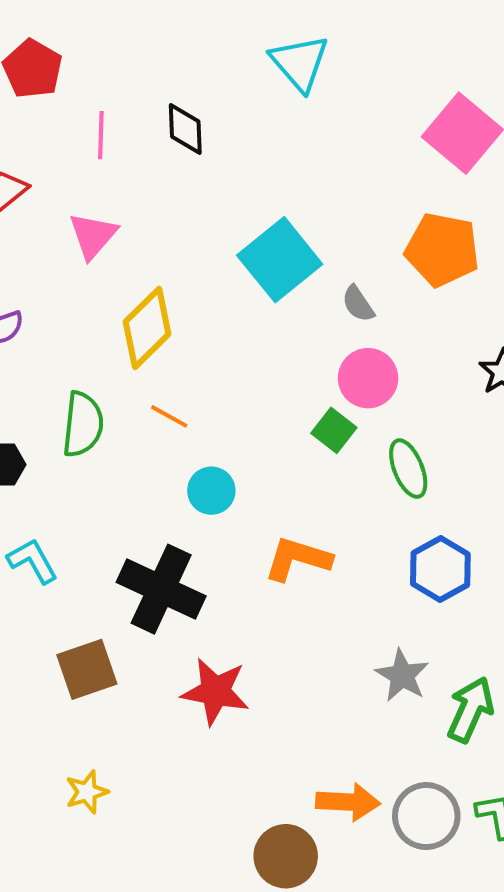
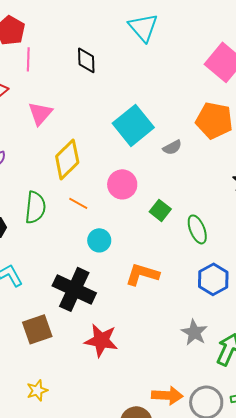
pink line: (101, 135) -> (28, 59), moved
gray semicircle: (358, 304) -> (172, 147), turned -84
pink circle: (368, 378) -> (122, 184), moved

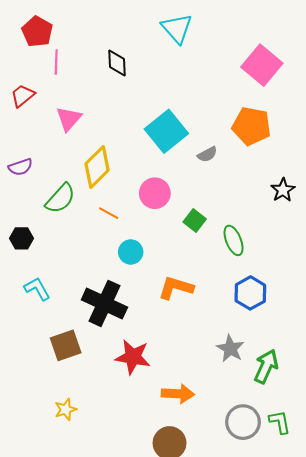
green semicircle: (35, 207) -> (60, 198), moved, turned 36
orange arrow: (167, 395) -> (178, 394), moved

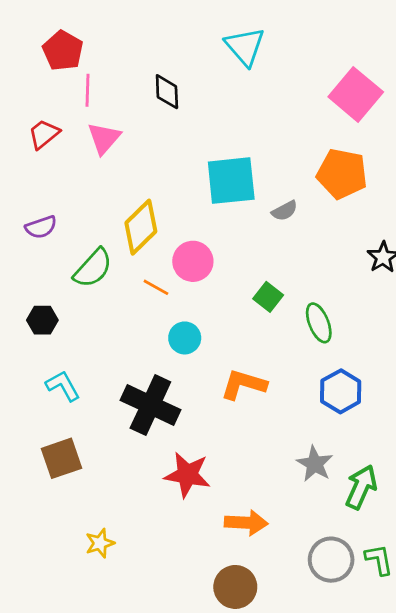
pink triangle: (69, 119) -> (104, 138), moved
cyan square: (166, 131) -> (231, 181), turned 33
pink circle: (155, 193) -> (193, 261), moved
brown square: (66, 345) -> (62, 458), moved

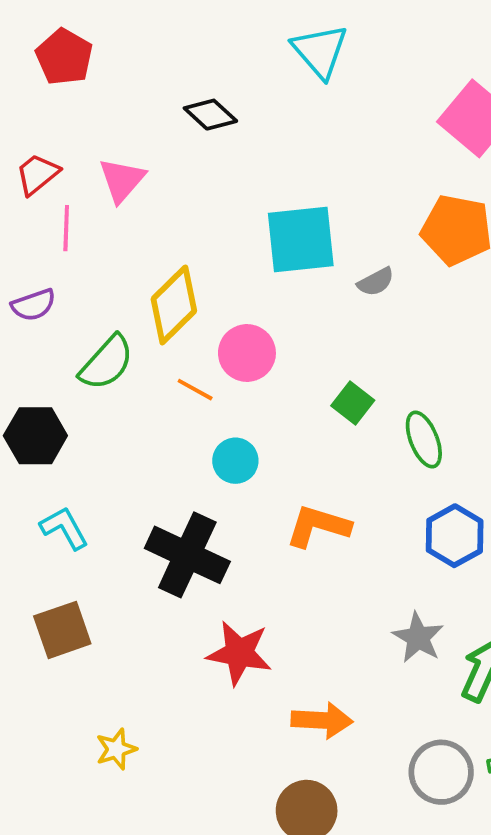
pink line: (88, 90) -> (66, 228), moved
black diamond: (167, 92) -> (210, 115), turned -45
black hexagon: (42, 320) -> (35, 436), size x1.4

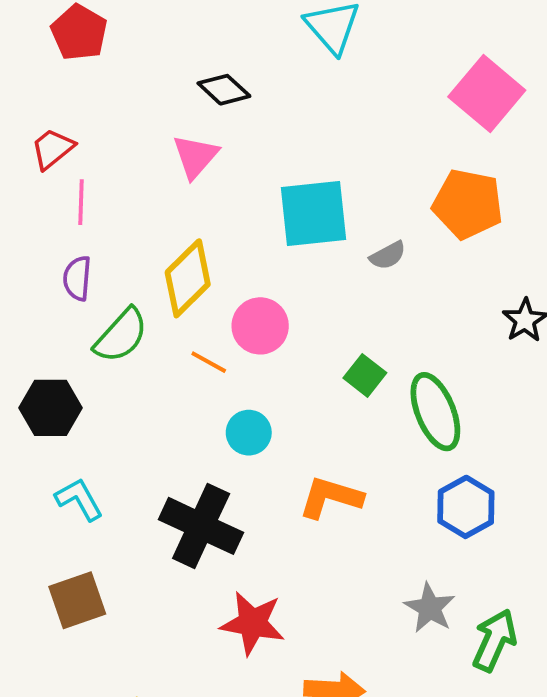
pink triangle: (122, 180) -> (195, 156), moved
purple semicircle: (34, 305) -> (77, 278), moved, turned 114
green ellipse: (424, 440) -> (435, 412), size x1.4

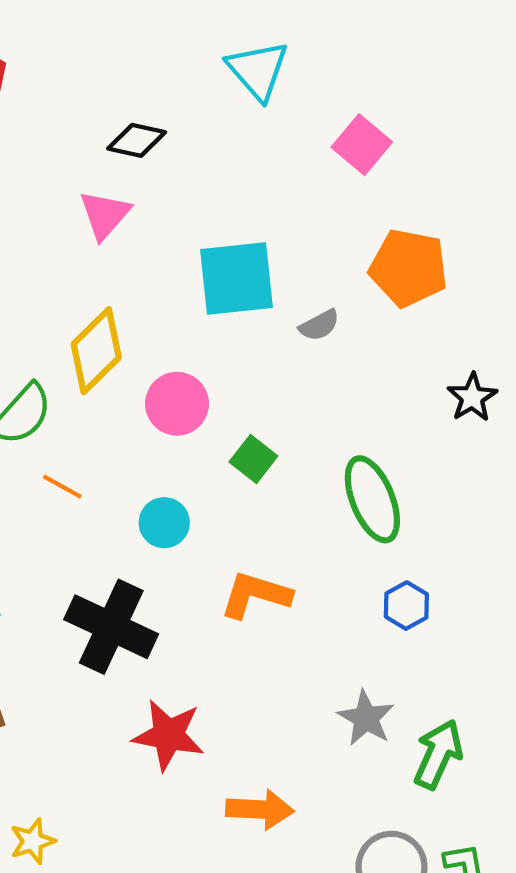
black diamond: (224, 90) -> (137, 140), turned -30
pink square: (487, 93) -> (362, 145), moved, size x0.7
orange line: (209, 362) -> (62, 487), moved
green square: (365, 375) -> (253, 459), moved
blue hexagon: (466, 507) -> (406, 606), size x0.7

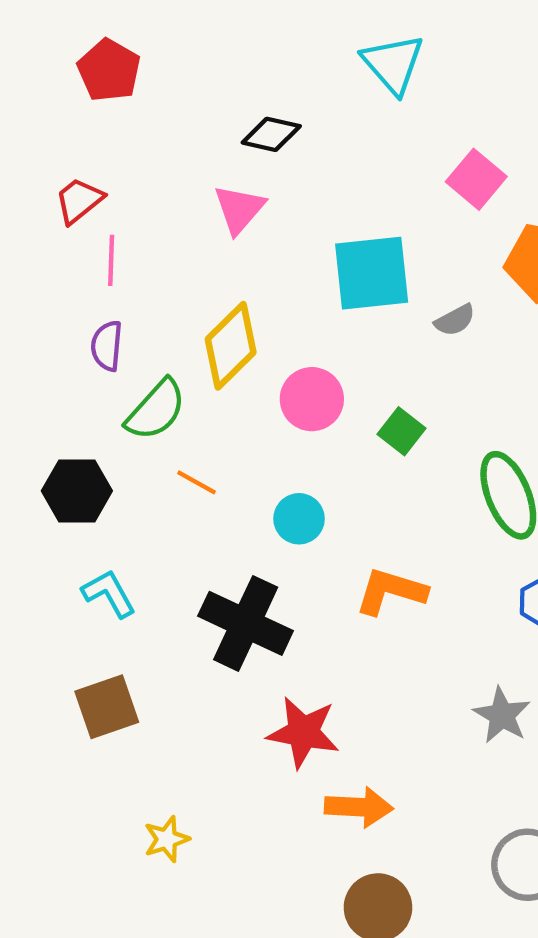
pink square: (362, 145) -> (476, 179), moved
green square: (253, 459) -> (402, 431), moved
orange arrow: (260, 809) -> (359, 807), moved

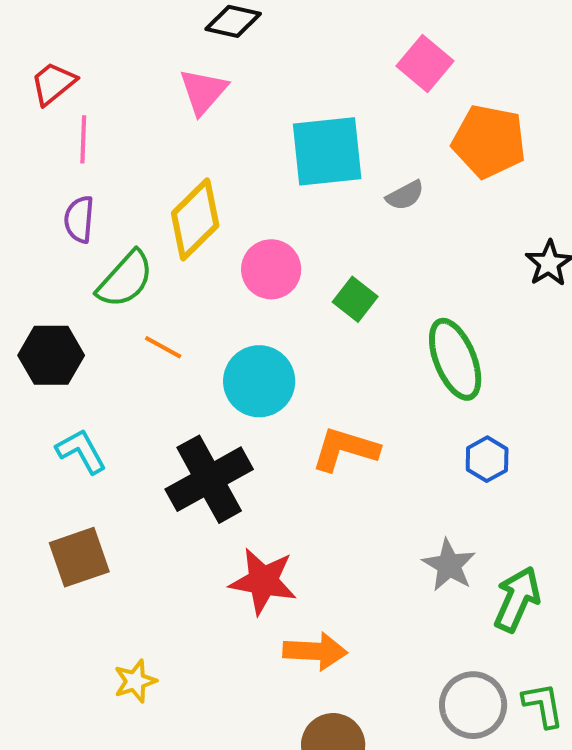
cyan circle: (299, 519) -> (259, 381), size x1.5
black cross: (246, 623) -> (209, 479), turned 36

